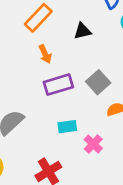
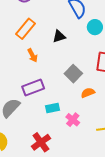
purple rectangle: (58, 85) -> (33, 88), moved

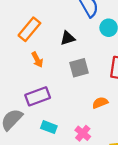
gray square: (73, 74) -> (79, 68), moved, turned 30
cyan rectangle: (53, 108) -> (49, 127), moved, turned 32

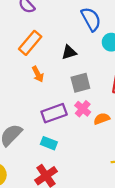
purple rectangle: (38, 96) -> (54, 113), moved
pink cross: (83, 133) -> (83, 109), moved

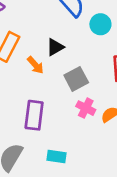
orange arrow: (38, 74) -> (35, 65), moved
purple rectangle: (54, 113) -> (34, 115), moved, turned -50

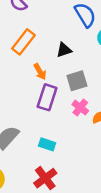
orange arrow: (35, 65) -> (40, 72), moved
purple rectangle: (34, 115) -> (47, 97), moved

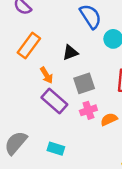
purple rectangle: (47, 97) -> (54, 101), turned -65
pink cross: (80, 108) -> (88, 110), turned 35

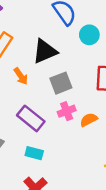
black triangle: (70, 53) -> (45, 51), size x1.5
purple rectangle: (54, 101) -> (31, 118), moved

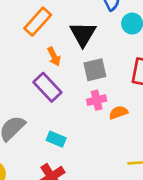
black triangle: (45, 51) -> (83, 34), turned -44
purple rectangle: (31, 118) -> (47, 87), moved

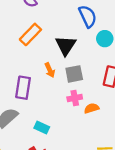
orange arrow: (54, 57) -> (50, 70), moved
purple rectangle: (47, 87) -> (23, 88), moved, turned 50

